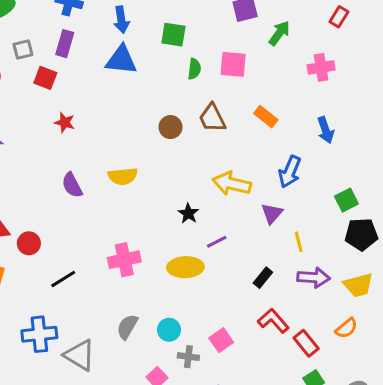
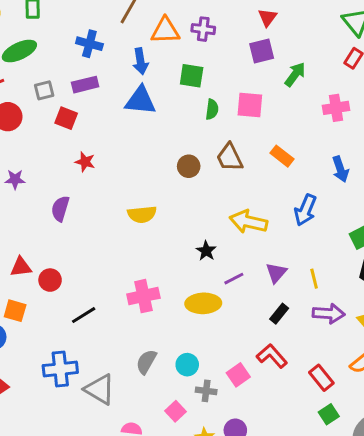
purple rectangle: (65, 44) -> (85, 85), turned 60
purple semicircle: (72, 185) -> (60, 209), moved, turned 45
purple triangle: (272, 213) -> (276, 273), moved
red L-shape: (273, 321) -> (272, 356), moved

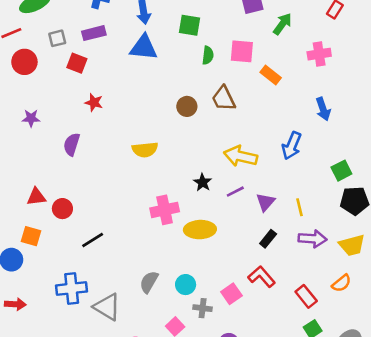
orange rectangle: (282, 156) -> (271, 75), moved
purple line: (234, 279) -> (235, 192), moved
pink cross: (143, 296) -> (165, 210), moved

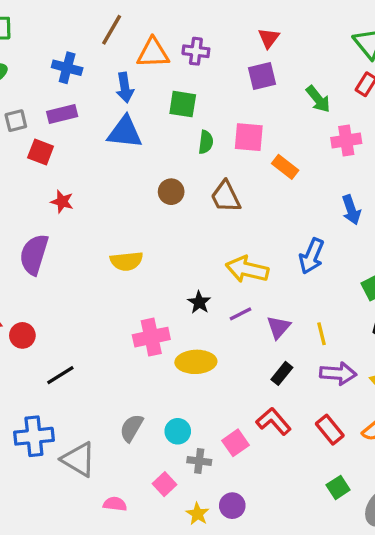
green arrow: (282, 24) -> (318, 99), moved, turned 105
brown circle: (187, 106) -> (171, 192), moved
purple semicircle: (72, 144) -> (34, 254), size x1.4
red rectangle: (306, 296) -> (330, 430), moved

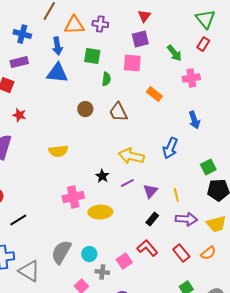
pink square: (249, 137) -> (132, 63), moved
gray semicircle: (131, 428) -> (61, 252), size x1.4

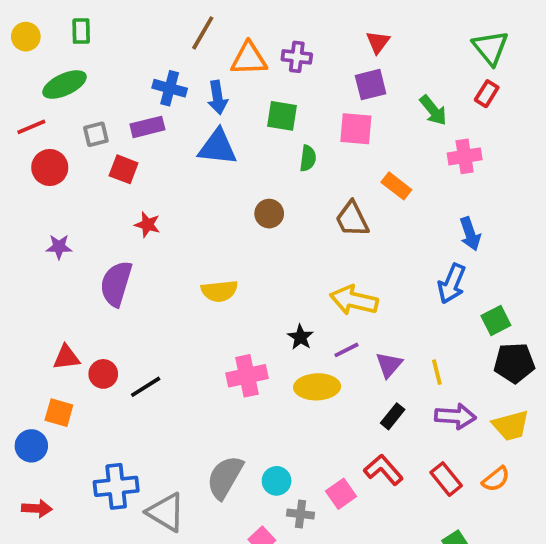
blue cross: (22, 34) -> (170, 88), moved
brown trapezoid: (118, 112) -> (352, 219), moved
blue arrow: (170, 148) -> (452, 284), moved
yellow ellipse: (100, 212) -> (317, 387), moved
black line: (18, 220) -> (146, 387), moved

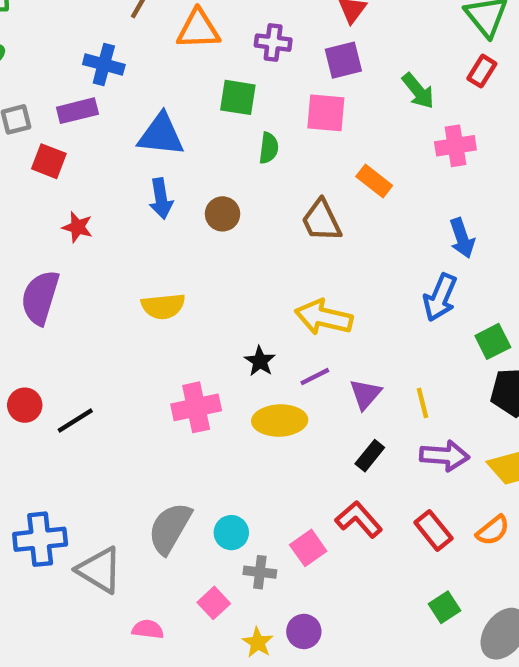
purple cross: (297, 57) -> (273, 43), moved
blue arrow: (218, 97) -> (161, 199), moved

